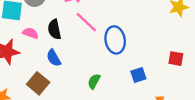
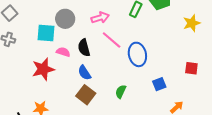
brown square: (38, 83) -> (86, 95), moved

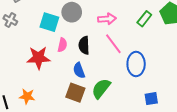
pink semicircle: (63, 52) -> (62, 45), turned 72
green semicircle: (121, 92) -> (101, 88), moved, size x1.5
brown square: (86, 95) -> (75, 93), turned -30

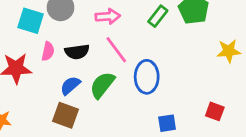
black semicircle: (84, 45) -> (77, 52), turned -96
blue semicircle: (79, 70) -> (70, 85), turned 70
green semicircle: (101, 88) -> (102, 85), moved

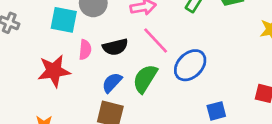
blue ellipse: (147, 77) -> (190, 65), turned 52

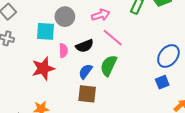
blue ellipse: (190, 65) -> (168, 56), moved

